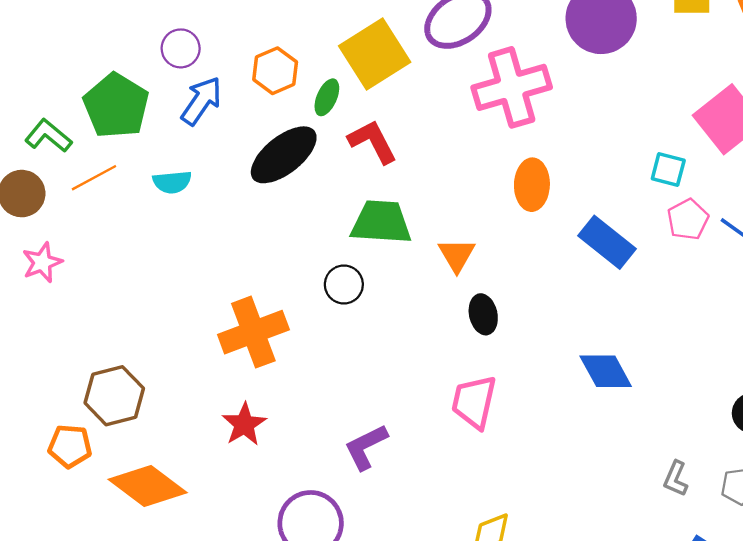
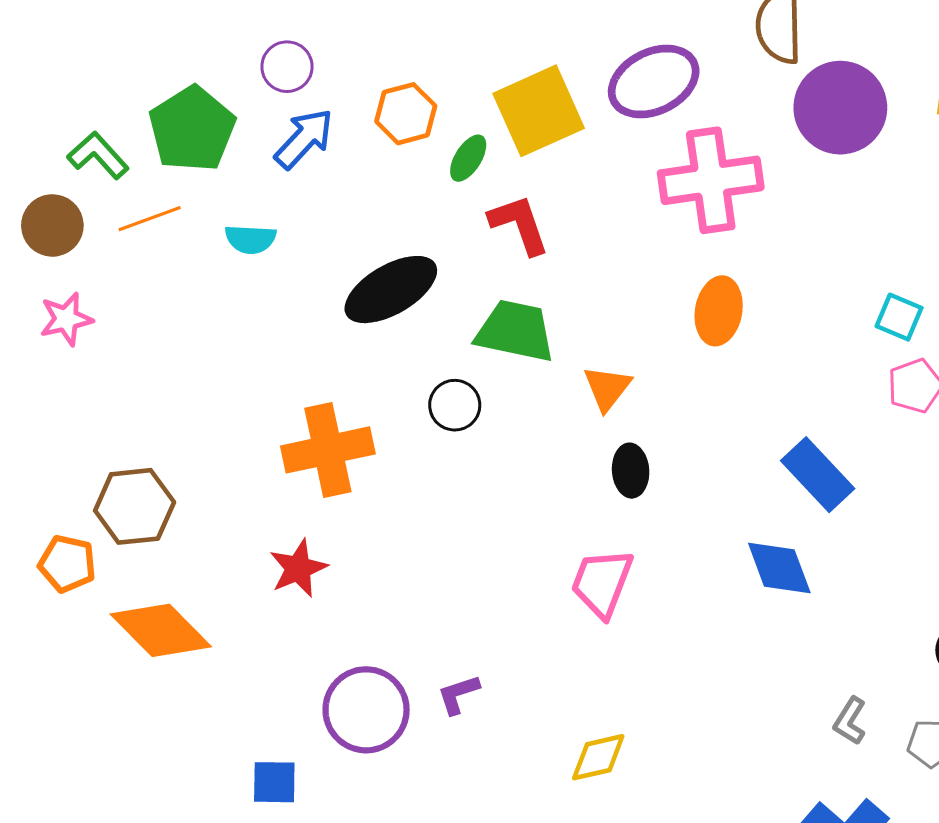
black ellipse: (284, 155) -> (391, 290), moved
blue rectangle: (607, 242) -> (818, 475), moved
purple L-shape: (366, 447) -> (458, 694), moved, size x0.7

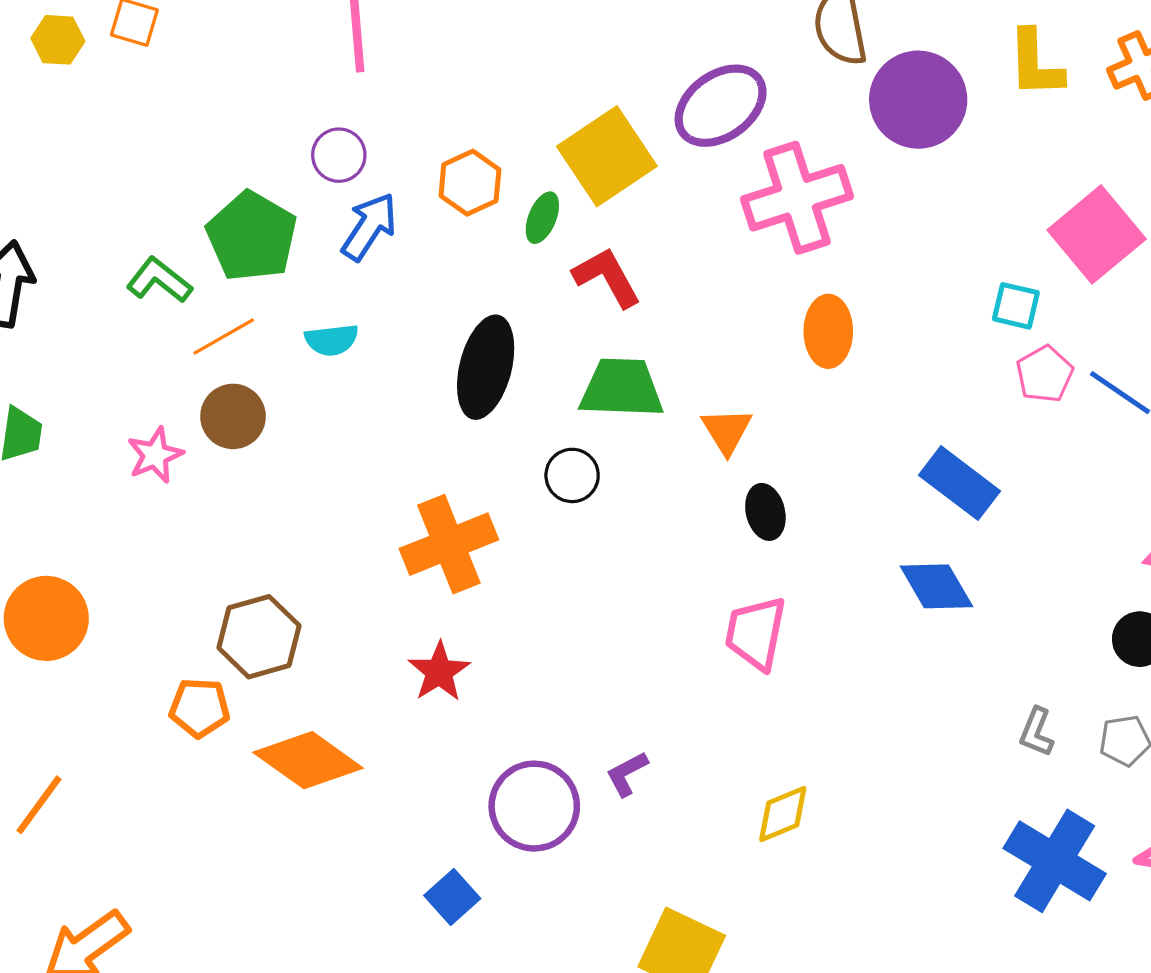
brown circle: (52, 225) -> (233, 416), moved
black ellipse: (391, 290) -> (486, 367), turned -36
blue square: (274, 782) -> (452, 897), turned -33

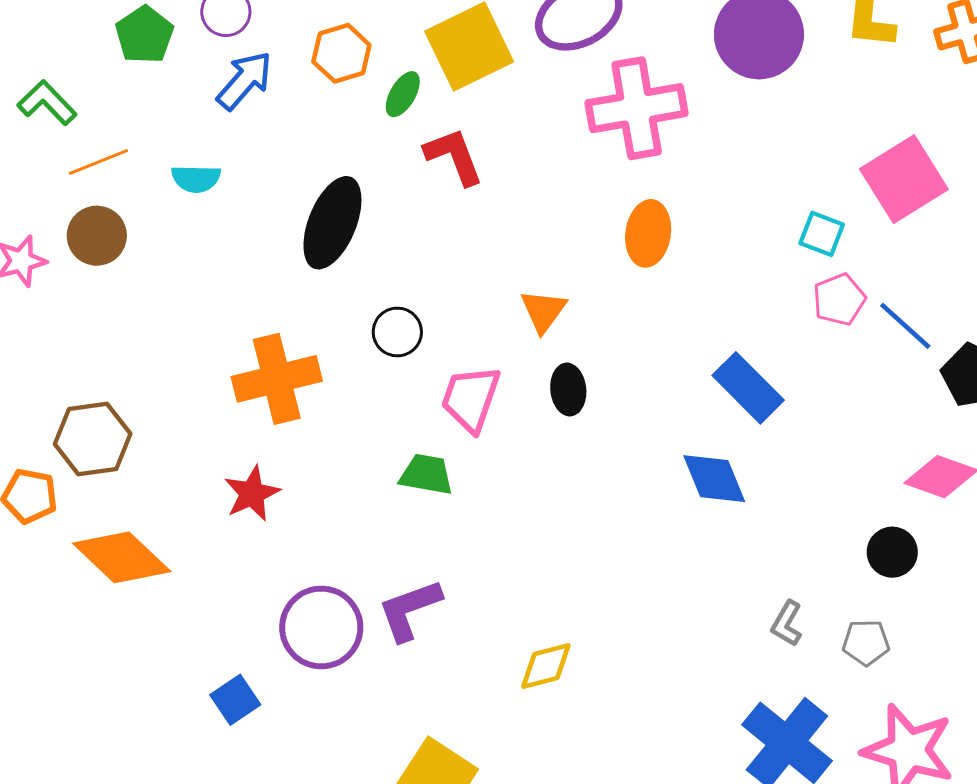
green pentagon: (252, 236) -> (144, 35), moved, size x0.7
green trapezoid: (622, 388) -> (426, 474), moved, size x0.7
pink trapezoid: (756, 633) -> (471, 398), moved
purple L-shape: (627, 774) -> (410, 610), size x1.6

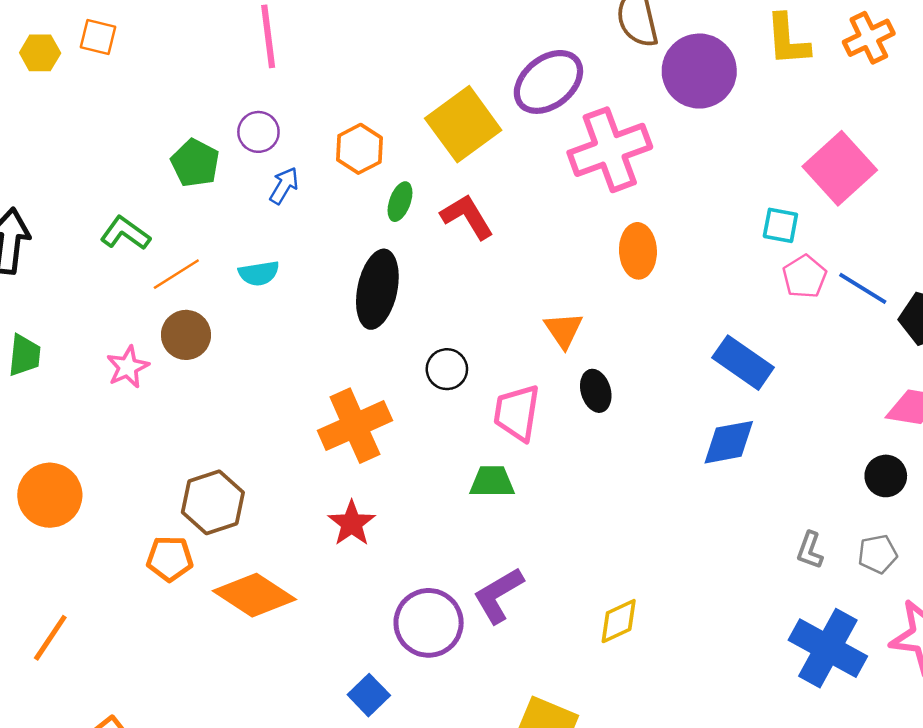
blue arrow: (244, 80) -> (284, 186), size x0.7
green ellipse: (403, 94) -> (400, 202), moved
blue diamond: (714, 479) -> (729, 442), turned -68

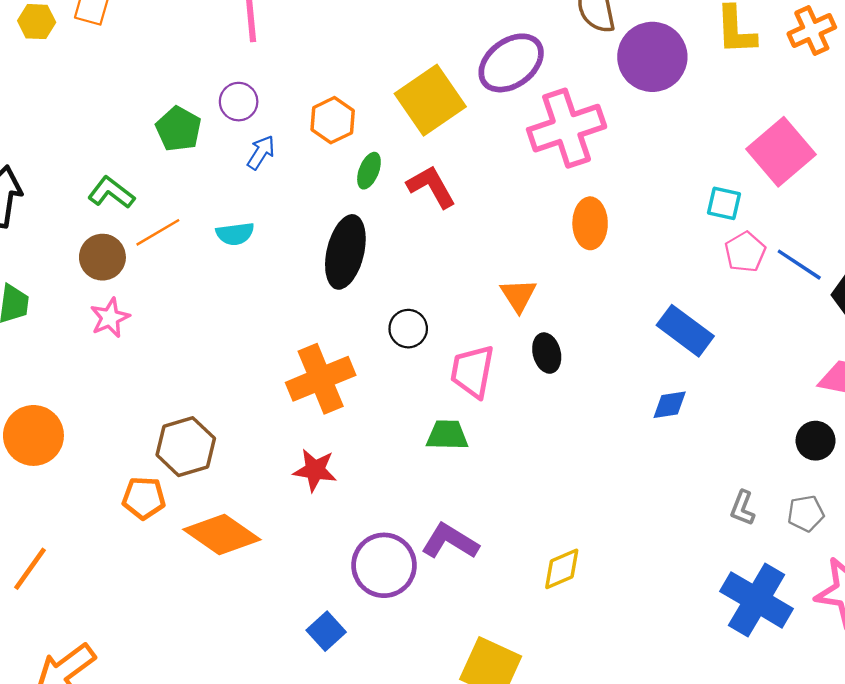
brown circle: (186, 335) -> (102, 257), moved
blue diamond: (729, 442) -> (670, 405), size x0.7
red star: (352, 523) -> (315, 470), turned -30
purple L-shape: (498, 595) -> (450, 541), turned 60

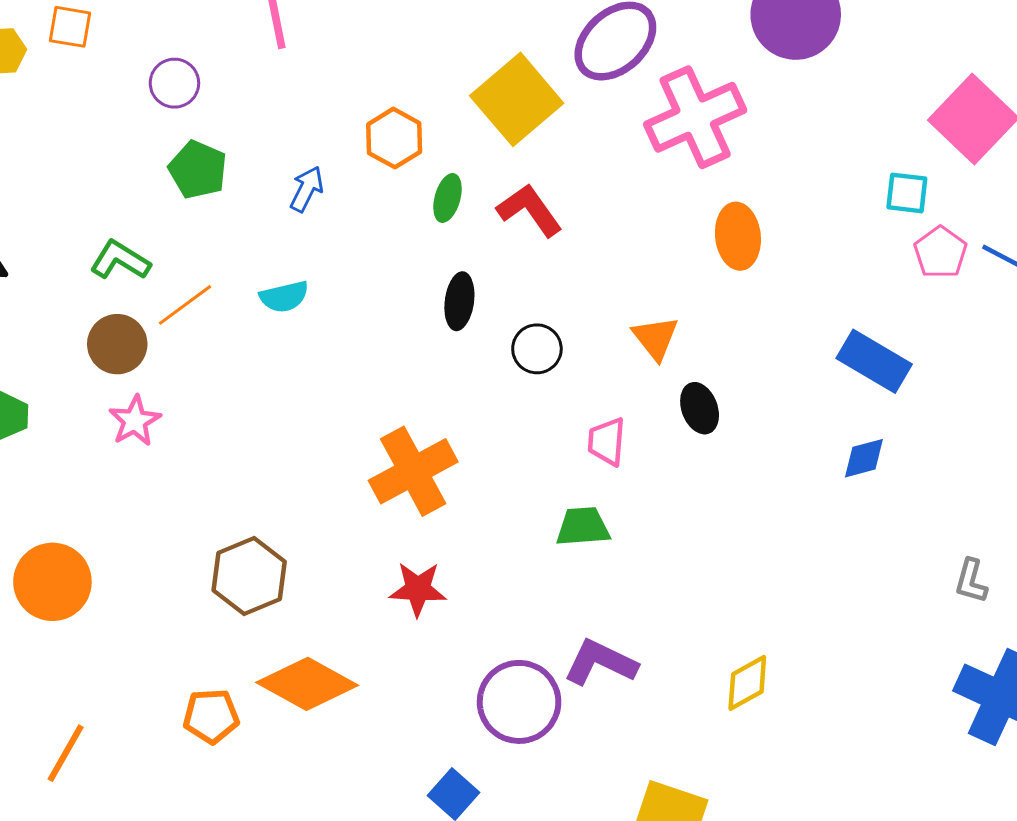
purple circle: (239, 102) -> (174, 83), moved
black ellipse: (345, 252) -> (459, 301), moved, size x0.6
black circle: (408, 329) -> (537, 349), moved
pink trapezoid: (472, 371) -> (607, 442), size x0.7
orange pentagon: (144, 498) -> (211, 716), moved

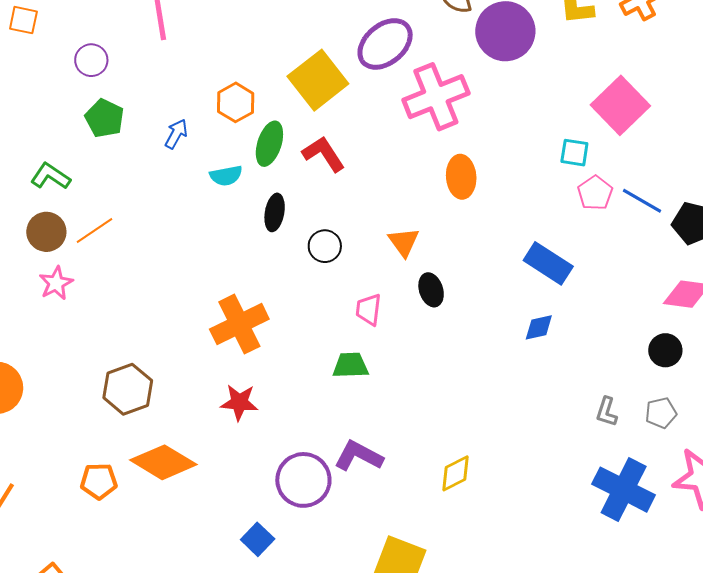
green ellipse: (448, 198) -> (269, 144), size x1.4
cyan semicircle: (284, 297) -> (226, 176), moved
orange line: (185, 305) -> (94, 231), moved

